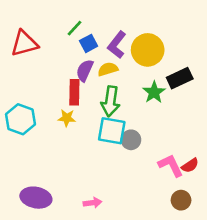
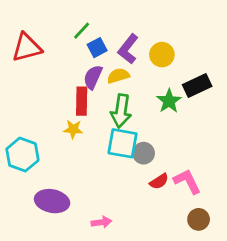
yellow circle: (148, 50) -> (162, 55), size x0.7
cyan hexagon: (21, 119) -> (22, 155), moved
red semicircle: (190, 165) -> (159, 181), moved
purple ellipse: (36, 198) -> (52, 201), moved

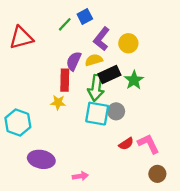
blue square: (97, 48) -> (85, 16), moved
black rectangle: (197, 86) -> (109, 75), moved
gray circle: (144, 153) -> (116, 111), moved

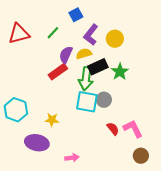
green line: (65, 24) -> (53, 33), moved
red rectangle: (65, 80) -> (58, 72), turned 54
yellow star: (58, 102) -> (52, 120), moved
red semicircle: (126, 144) -> (113, 129), turned -96

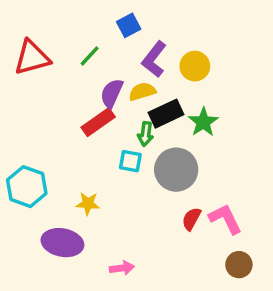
green arrow: (86, 79) -> (146, 134), size x0.6
gray circle: (104, 100) -> (176, 170), size x1.6
cyan square: (87, 102) -> (130, 161), moved, size x0.6
red semicircle: (113, 129) -> (191, 219), turned -112

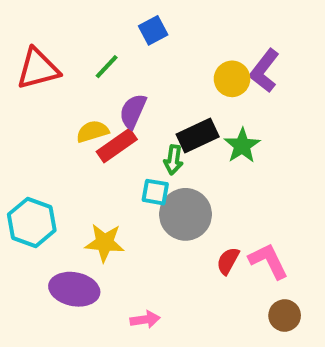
purple L-shape: (154, 59) -> (264, 71), moved
yellow semicircle: (142, 92) -> (92, 131), moved
gray circle: (176, 170) -> (185, 214), moved
yellow star: (88, 204) -> (105, 243), size x1.4

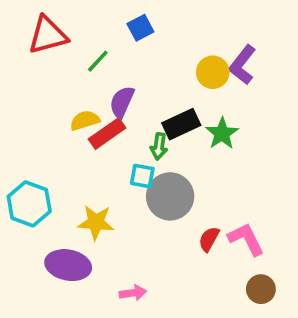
red triangle: (38, 69) -> (48, 35), moved

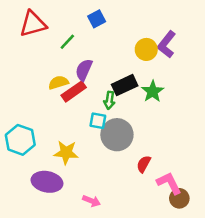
pink L-shape: (246, 239) -> (169, 183), moved
pink arrow: (133, 293) -> (92, 201), turned 30

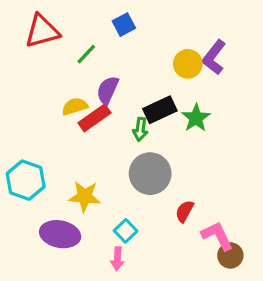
cyan square: (98, 121) -> (126, 231), moved, turned 36
pink arrow: (92, 201) -> (117, 259), turned 72

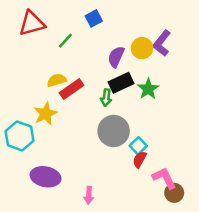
purple semicircle: (108, 90) -> (116, 57), moved
yellow star: (85, 197) -> (46, 114), moved, turned -30
cyan square: (126, 231) -> (138, 146), moved

